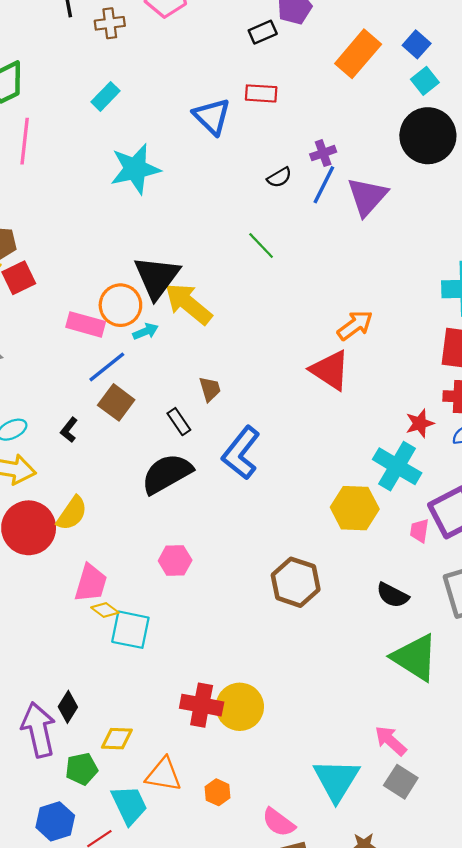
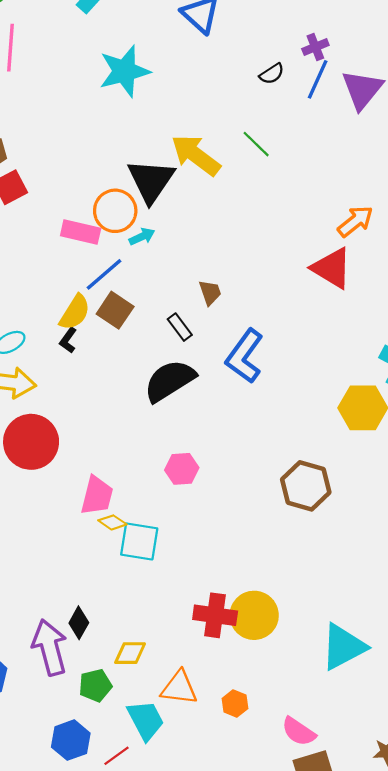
yellow arrow: (188, 304) -> (196, 155), moved
yellow semicircle: (72, 513) -> (75, 312), moved
cyan triangle: (336, 780) -> (343, 647), moved, turned 33

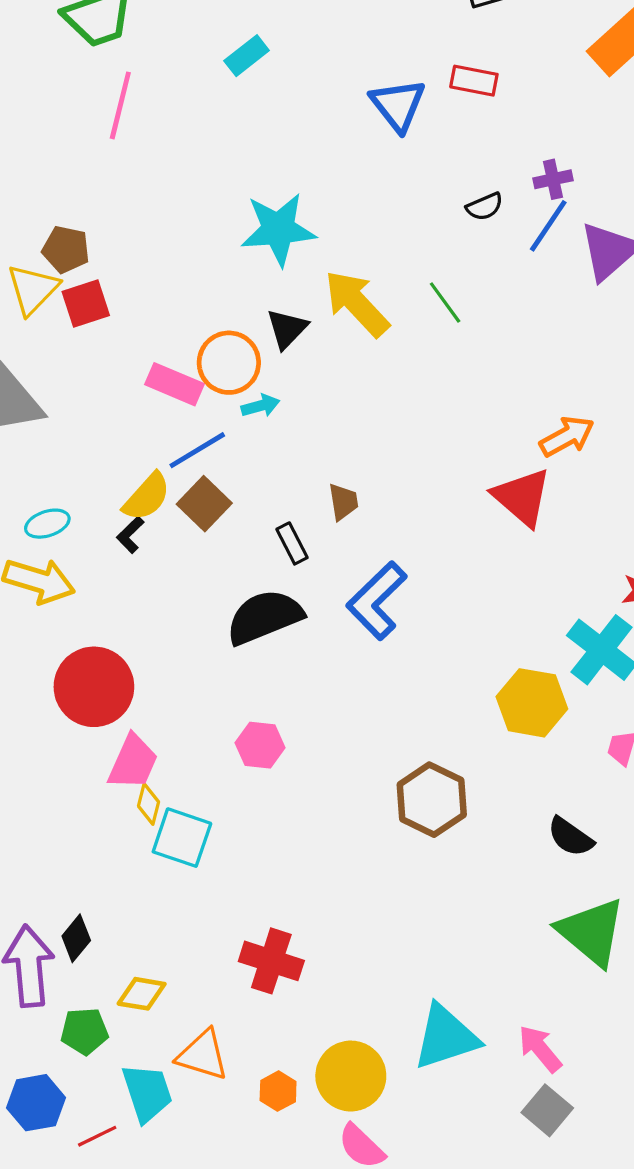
cyan star: (124, 71) -> (278, 229), moved
black triangle: (151, 181) -> (287, 329), size x0.6
red circle: (31, 442) -> (94, 687), moved
yellow diamond: (112, 522) -> (149, 804), turned 60
yellow circle: (254, 615) -> (351, 1076), moved

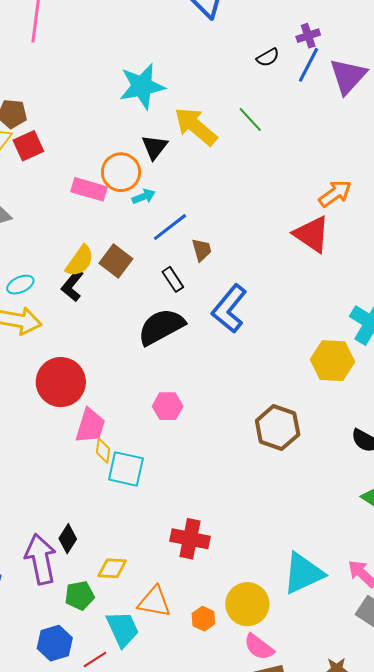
blue line: (197, 450) -> (170, 227), moved
black L-shape: (130, 535) -> (72, 286), size x1.4

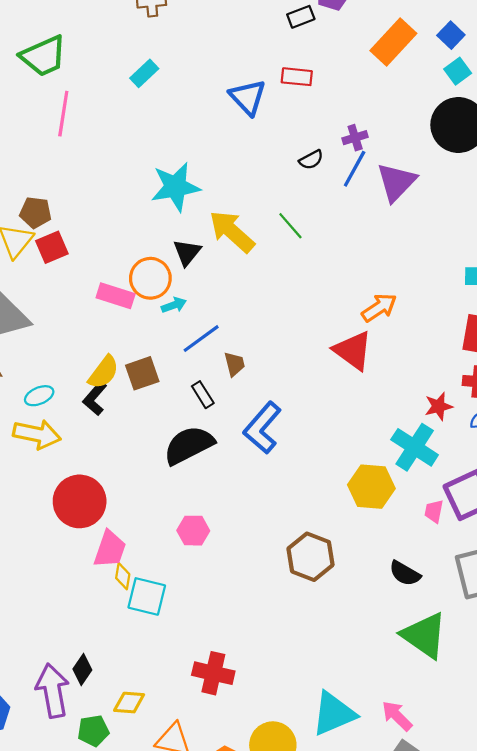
brown square: (116, 261) -> (142, 373), turned 32

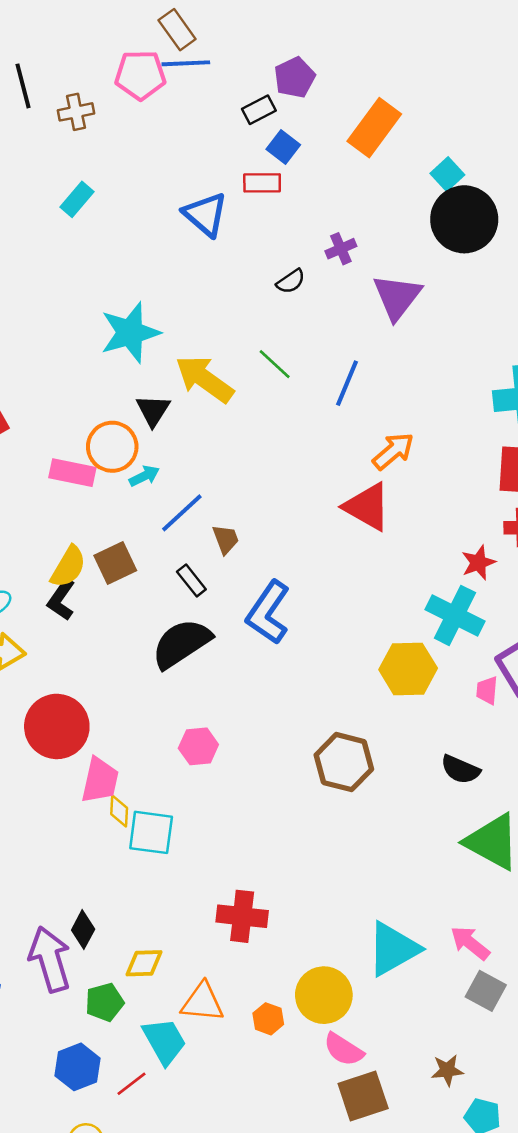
blue square: (451, 35) -> (283, 147), moved
cyan square: (458, 71) -> (447, 174), moved
blue line: (355, 169) -> (347, 383), moved

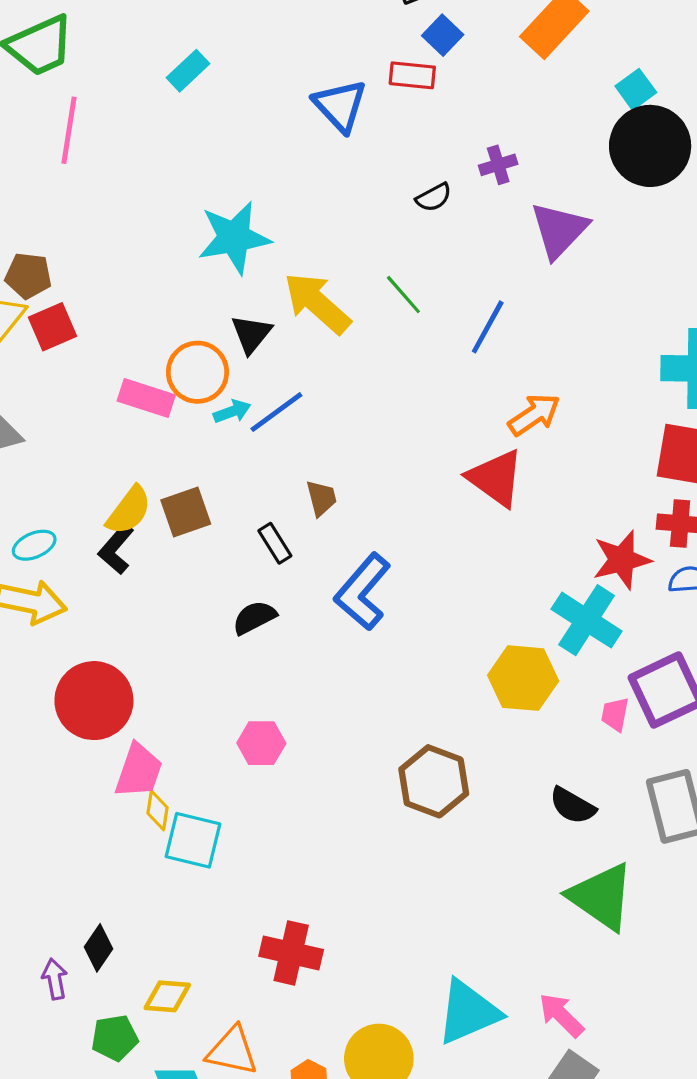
blue line: (182, 513) -> (276, 412), moved
red star: (478, 563) -> (622, 560), size x1.4
black semicircle: (181, 644) -> (254, 618), size x0.6
purple arrow: (50, 959) -> (55, 979), size x0.5

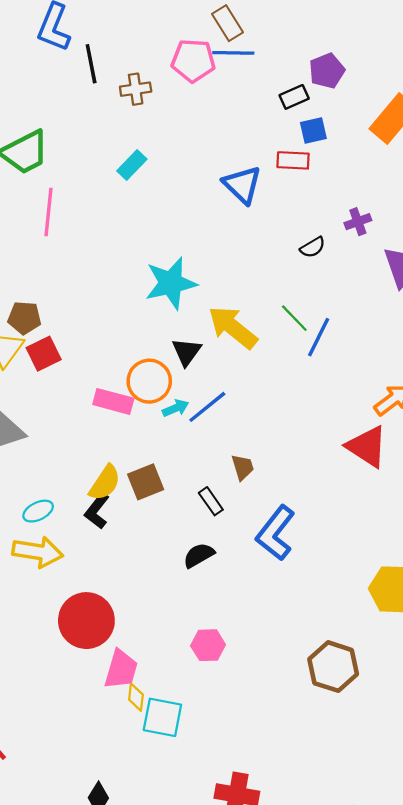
blue square: (443, 35) -> (313, 131), turned 36
blue line: (488, 327) -> (319, 337), moved

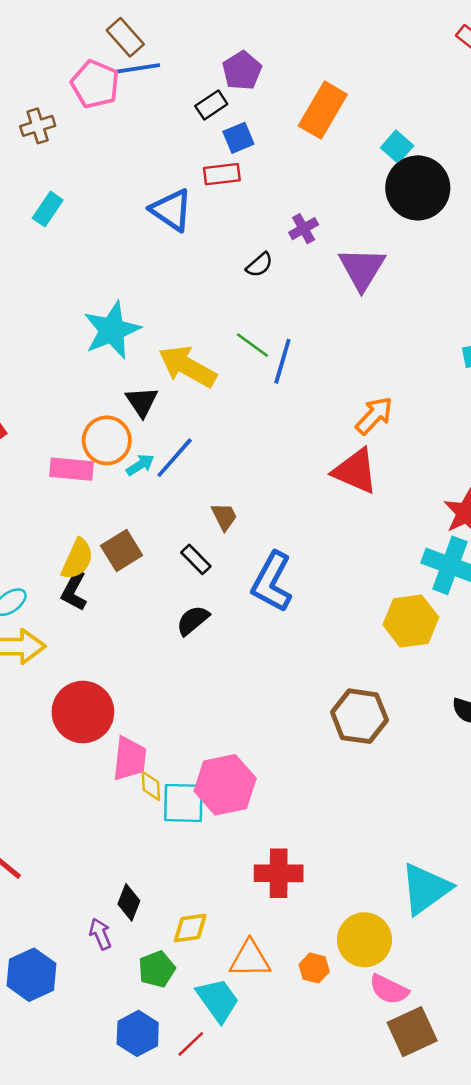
pink pentagon: (193, 61) -> (95, 84), turned 30
pink hexagon: (208, 645) -> (225, 785), moved, size x1.6

